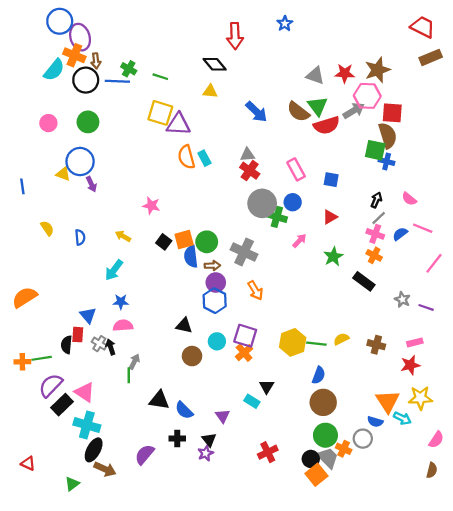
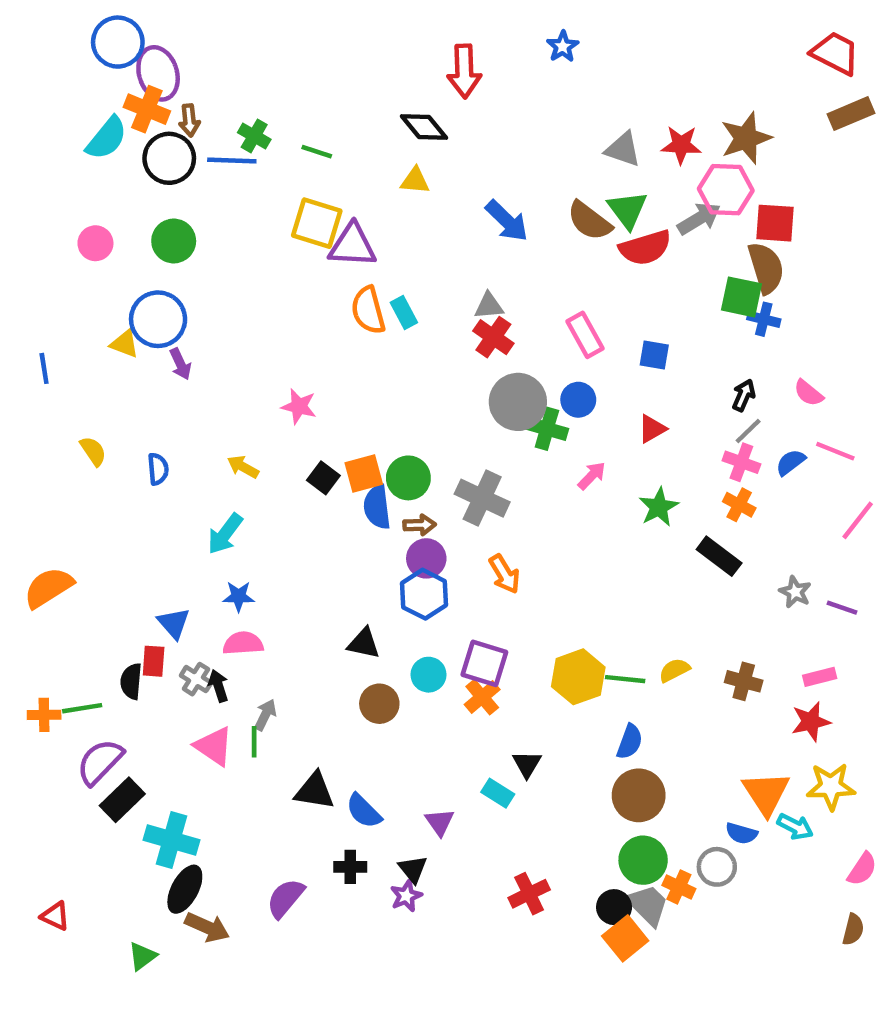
pink triangle: (85, 392) -> (214, 746), moved

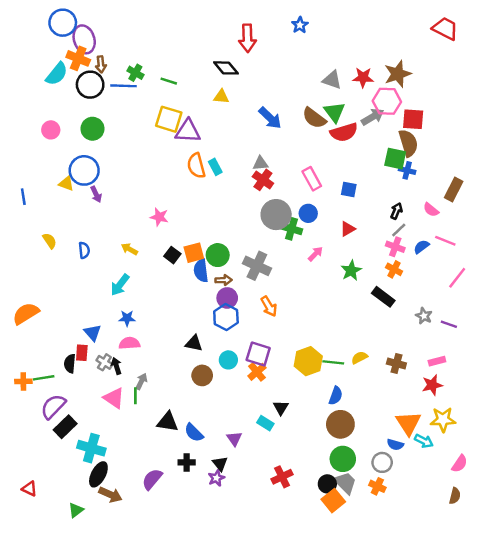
brown rectangle: (851, 114) -> (454, 190), moved, turned -40
orange cross: (679, 887) -> (377, 486), moved

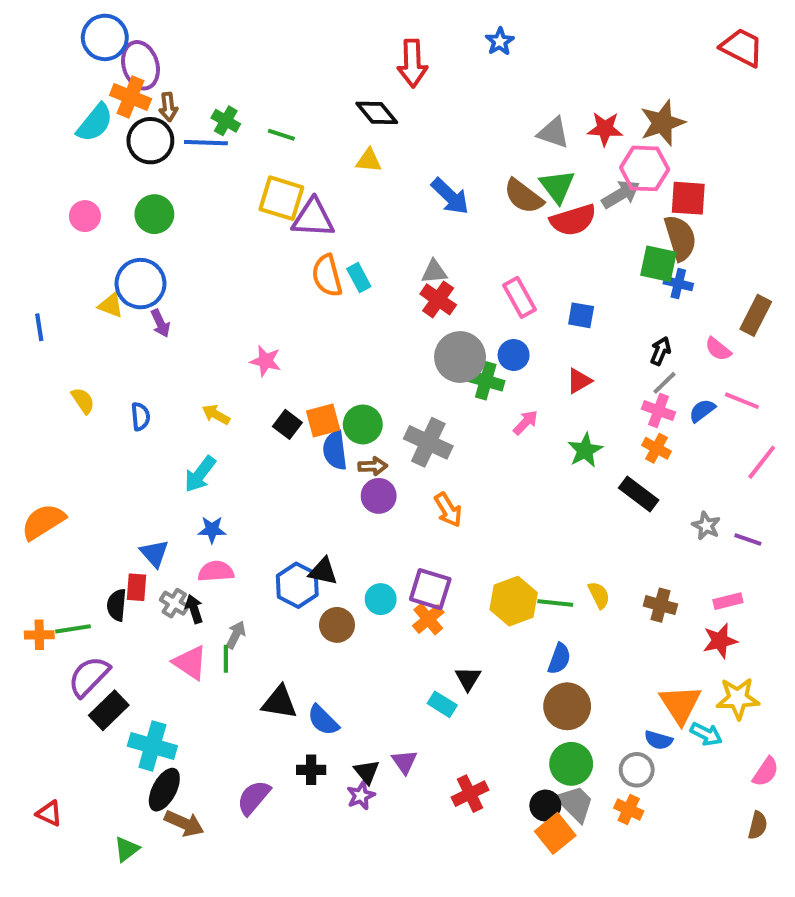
blue hexagon: (226, 317) -> (297, 585), moved
yellow semicircle: (359, 358) -> (599, 595), turned 91
purple triangle: (234, 439) -> (404, 762), moved

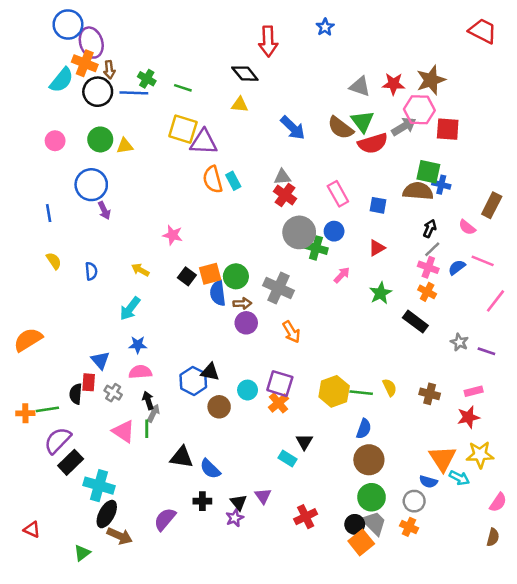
brown semicircle: (680, 238) -> (418, 191), moved, turned -68
yellow triangle: (111, 305) -> (125, 146), moved, turned -30
blue line: (39, 327) -> (49, 213), moved
black arrow: (194, 609) -> (148, 400), moved

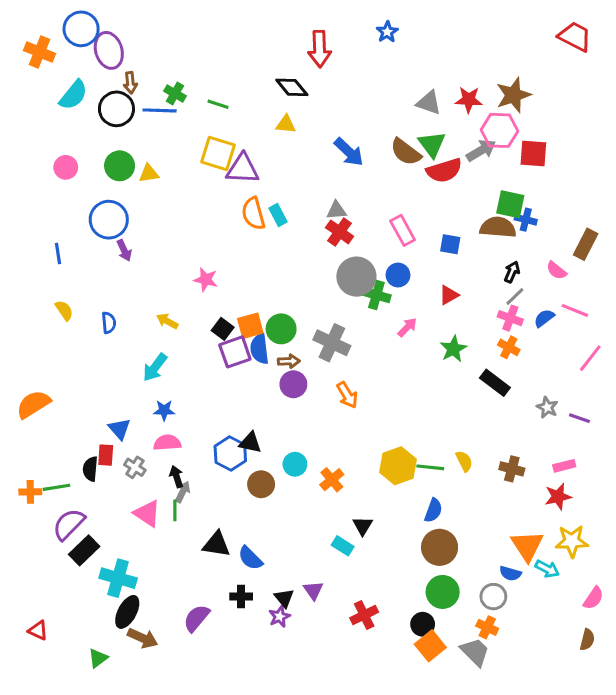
orange cross: (85, 63) -> (40, 52), moved
purple square: (280, 384) -> (235, 352), moved, turned -36
gray trapezoid: (374, 523) -> (475, 652), moved

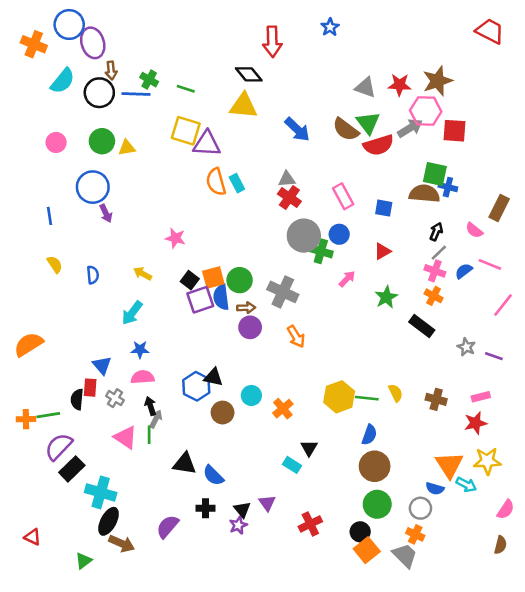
yellow triangle: (286, 124) -> (243, 106), size x1.6

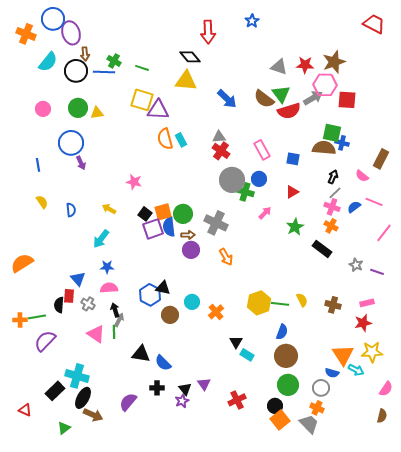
cyan rectangle: (292, 465) -> (247, 355), moved
black rectangle: (72, 469) -> (55, 391), moved

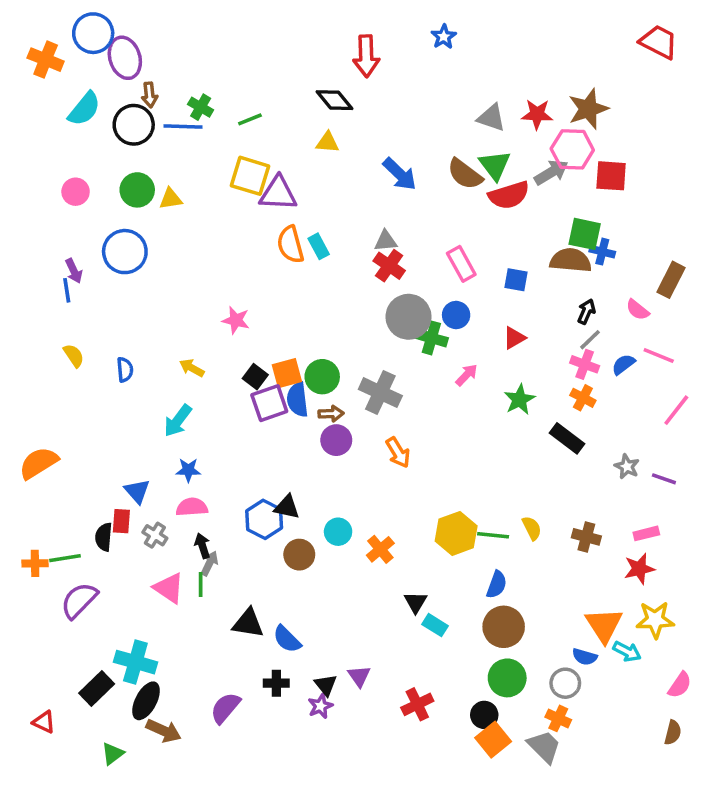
green line: (142, 68) -> (250, 119), turned -40
yellow triangle: (186, 81) -> (327, 142), size x0.6
purple arrow: (81, 163) -> (74, 271), moved

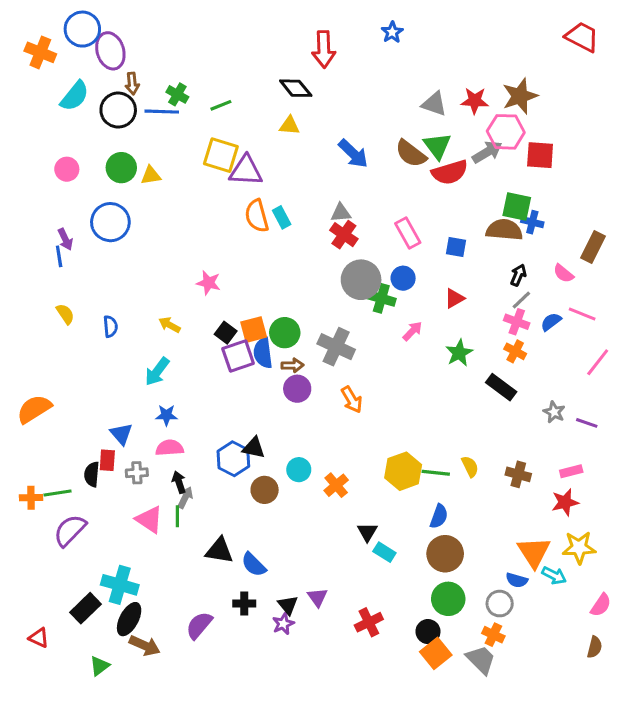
gray cross: (155, 535) -> (137, 473), turned -35

